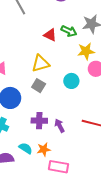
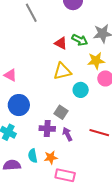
yellow triangle: (40, 63) -> (62, 71), moved
gray square: (39, 86) -> (61, 112), moved
cyan semicircle: (26, 148) -> (33, 156), turned -136

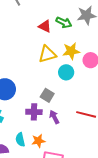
yellow star: (96, 61) -> (71, 51), moved

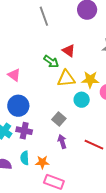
green arrow: (64, 22) -> (51, 62), moved
purple cross: (34, 112) -> (24, 131), moved

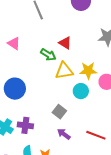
pink triangle: (14, 75) -> (14, 43), moved
blue circle: (18, 106) -> (15, 89), moved
purple arrow: (62, 142) -> (64, 134), turned -32

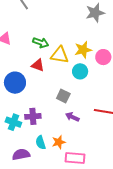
red triangle: (65, 43) -> (38, 65), moved
yellow triangle: (64, 71) -> (60, 55), turned 30

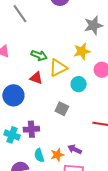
yellow star: (83, 50) -> (82, 51), moved
yellow triangle: (60, 55) -> (58, 68), turned -36
purple arrow: (72, 117) -> (75, 149), moved

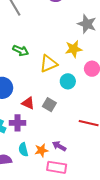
gray star: (93, 25) -> (87, 24), turned 30
green arrow: (39, 55) -> (21, 51), moved
red triangle: (36, 78) -> (28, 103), moved

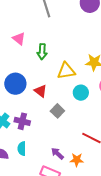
green arrow: (21, 51) -> (42, 52), turned 56
red triangle: (28, 103) -> (41, 91), moved
orange star: (41, 150) -> (77, 160), moved

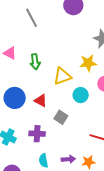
purple cross: (22, 121) -> (37, 134), moved
cyan semicircle: (22, 149) -> (43, 161), moved
purple arrow: (57, 154) -> (68, 159), turned 144

